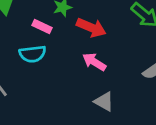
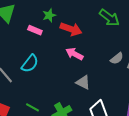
cyan semicircle: (33, 54) -> (30, 64), moved, turned -42

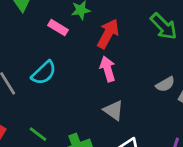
red arrow: (71, 29) -> (108, 34), turned -90
pink arrow: (74, 54) -> (108, 69), turned 36

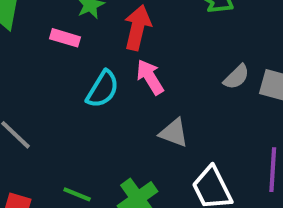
cyan semicircle: (44, 73) -> (103, 89), moved

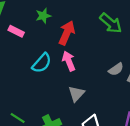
pink rectangle: (65, 38) -> (16, 31), moved
gray triangle: (174, 133) -> (76, 94), turned 42

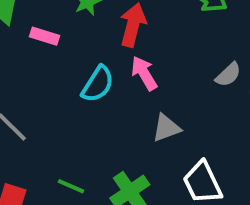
gray triangle: (76, 94) -> (166, 128), turned 36

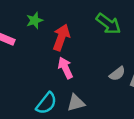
cyan semicircle: (98, 84) -> (46, 103), moved

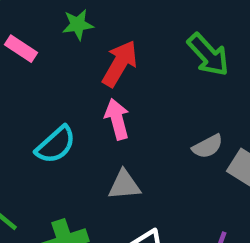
cyan semicircle: (46, 103) -> (56, 145), moved

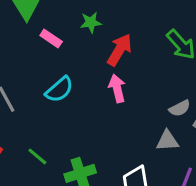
cyan semicircle: (56, 145) -> (59, 90), moved
gray triangle: (124, 185) -> (167, 141), moved

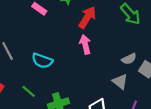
cyan semicircle: (59, 90) -> (42, 61), moved, turned 60
gray triangle: (167, 141) -> (120, 82), turned 42

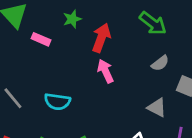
gray semicircle: (129, 59) -> (160, 63), moved

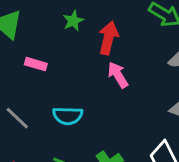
pink rectangle: (41, 39) -> (36, 64), moved

